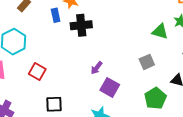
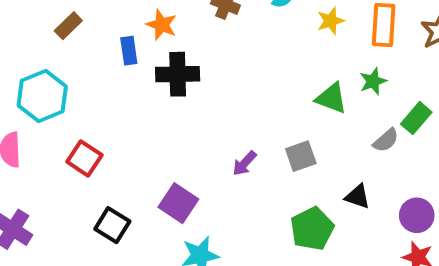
purple arrow: (97, 68) -> (244, 163), moved
purple square: (110, 87) -> (178, 203), moved
black square: (54, 104) -> (112, 225), turned 30

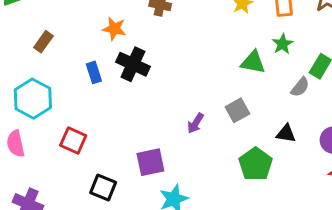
blue rectangle: (129, 51) -> (94, 72), moved
black cross: (178, 74) -> (133, 64), turned 36
purple square: (178, 203) -> (150, 162), turned -36

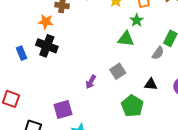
orange star: (114, 29) -> (46, 22), moved
green star: (283, 44) -> (137, 20), moved

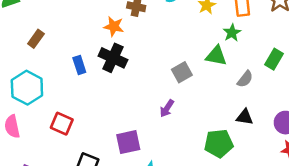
gray semicircle: (158, 53) -> (245, 79), moved
gray square: (118, 71) -> (182, 72), moved
green pentagon: (132, 106) -> (219, 143), turned 30

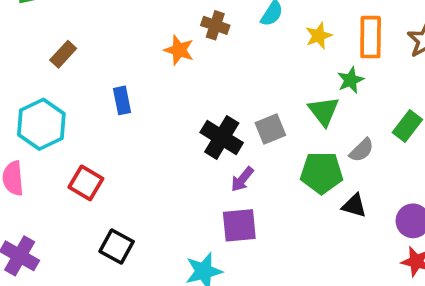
green triangle: (216, 56) -> (324, 111), turned 35
black cross: (113, 58) -> (222, 138), moved
purple square: (128, 142) -> (239, 225), moved
green pentagon: (219, 143) -> (322, 173), moved

